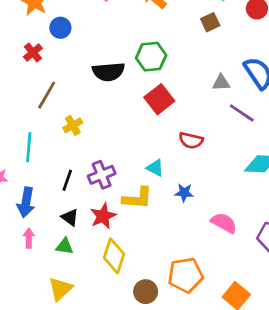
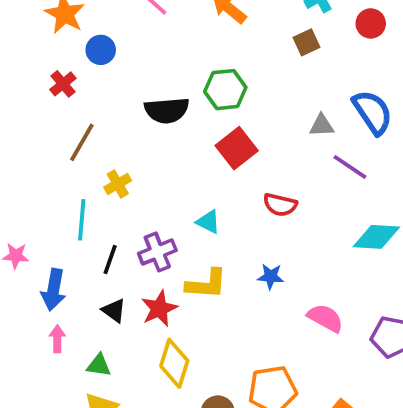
cyan line: (29, 147) -> (82, 220), moved
cyan triangle: (155, 168) -> (208, 222), moved
green triangle: (65, 246) -> (99, 365), moved

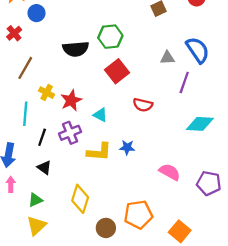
purple line: (350, 167) -> (184, 82), turned 75
yellow cross: (118, 184) -> (47, 93), turned -32
blue star: (271, 276) -> (127, 147), moved
red star: (159, 309) -> (71, 100), moved
green triangle: (99, 365) -> (35, 200), turned -32

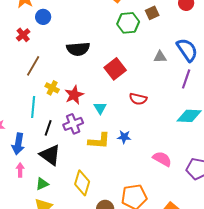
green hexagon: (110, 37) -> (128, 23), moved
purple line: (184, 82) -> (186, 79), moved
cyan triangle: (100, 115) -> (100, 108), turned 32
black triangle: (44, 168) -> (50, 155), size x1.6

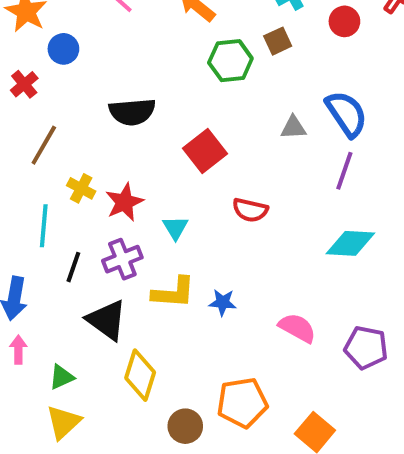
blue star: (124, 137) -> (223, 302), moved
black triangle: (50, 155) -> (107, 320), moved

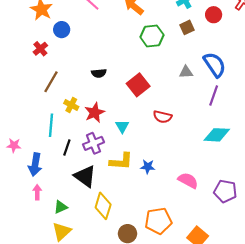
brown square: (278, 41) -> (187, 27), moved
black semicircle: (132, 112) -> (99, 73), moved, size x0.6

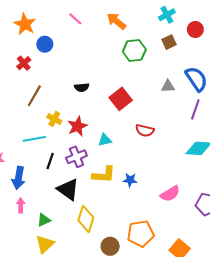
cyan line: (51, 125) -> (34, 139), turned 75
cyan triangle: (122, 126) -> (105, 140), turned 48
pink semicircle: (188, 180) -> (170, 194), turned 120

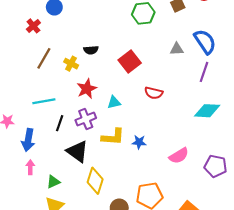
yellow cross: (54, 119) -> (71, 64), moved

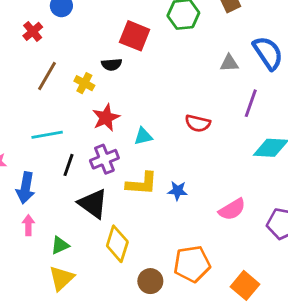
red square: (130, 62) -> (135, 36), moved, turned -30
purple line: (204, 72) -> (251, 103), moved

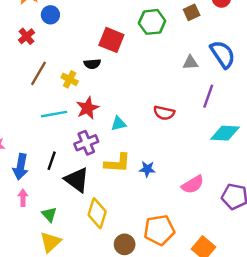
cyan line: (47, 135) -> (54, 114), moved
black line: (69, 165) -> (52, 161), moved
green triangle: (60, 245) -> (49, 214), turned -49

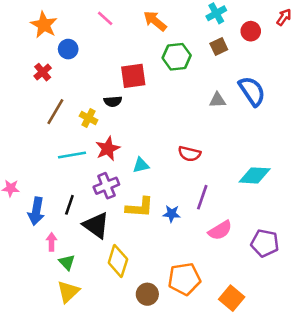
red square: (111, 40) -> (133, 76), turned -30
purple line: (208, 96) -> (202, 197), moved
pink arrow: (23, 198) -> (52, 242), moved

